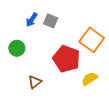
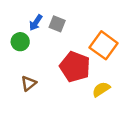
green circle: (17, 48) -> (20, 42), moved
brown triangle: (35, 82) -> (29, 83), moved

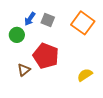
orange square: (104, 45) -> (83, 23), moved
red pentagon: (75, 67) -> (46, 56), moved

